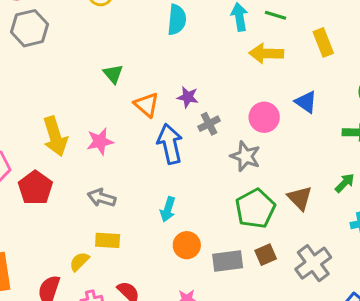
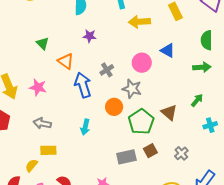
purple star: (188, 97) -> (90, 36), moved
pink star: (100, 141) -> (38, 87), turned 30
orange circle: (187, 245) -> (114, 107), moved
gray cross: (313, 263) -> (181, 153), size x0.6

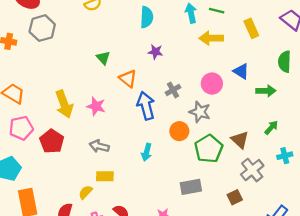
green arrow: (202, 67) -> (266, 91), moved
brown square: (150, 151) -> (235, 197), moved
gray cross: (181, 153) -> (252, 170), moved, size x1.5

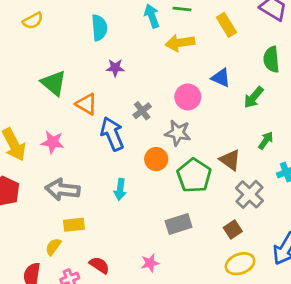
green triangle: (103, 58) -> (54, 83), size x1.5
green arrow: (266, 91) -> (254, 97), turned 138
gray arrow: (99, 146) -> (63, 190), size x1.4

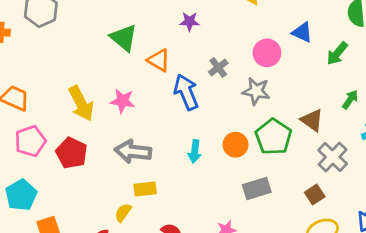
orange circle: (156, 159) -> (236, 145), moved

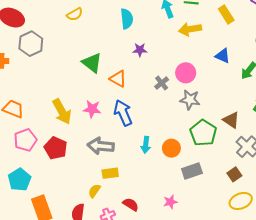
pink circle: (267, 53) -> (186, 73), moved
blue arrow: (186, 92) -> (123, 113), moved
orange circle: (236, 145) -> (171, 148), moved

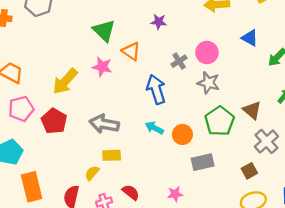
pink star: (92, 109) -> (102, 67), moved
yellow arrow: (62, 112) -> (65, 81), turned 65
blue arrow: (123, 113) -> (156, 89), moved
cyan arrow: (146, 145) -> (154, 128), turned 105

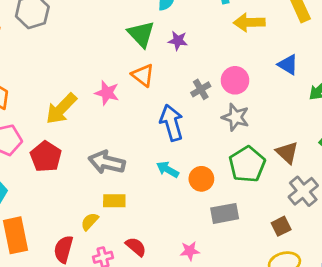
green triangle: (104, 31) -> (141, 34), moved

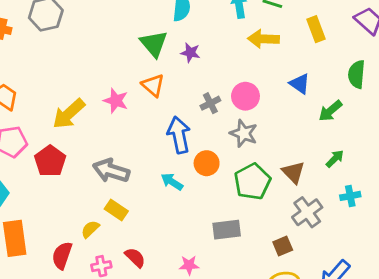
orange circle: (201, 179) -> (207, 163), moved
yellow rectangle: (114, 201) -> (116, 210), turned 30

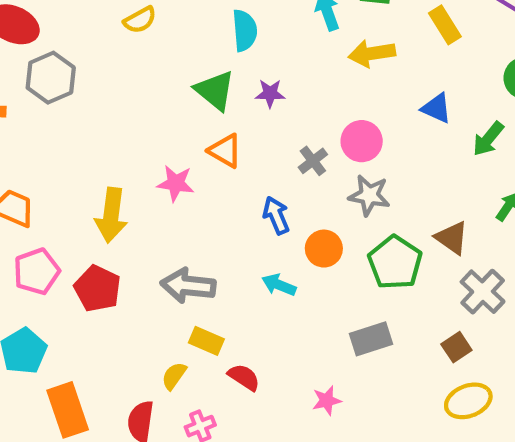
yellow arrow: (69, 114) -> (111, 215), turned -30
blue arrow: (179, 135) -> (276, 215), size x0.7
red semicircle: (135, 258) -> (244, 377), moved

